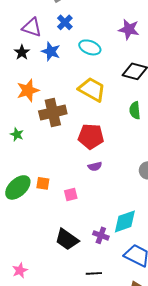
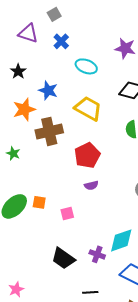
purple triangle: (32, 27) -> (28, 33), moved
blue star: (51, 51) -> (48, 90), moved
red pentagon: (91, 136) -> (87, 155), turned -30

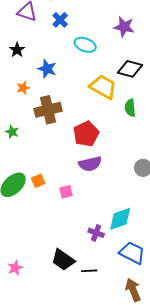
yellow trapezoid: (88, 108) -> (103, 87), moved
orange star: (24, 109) -> (23, 88), size x0.6
purple semicircle: (91, 185) -> (90, 164), size x1.6
orange square: (39, 202) -> (38, 181), turned -32
black trapezoid: (63, 258) -> (63, 260), moved

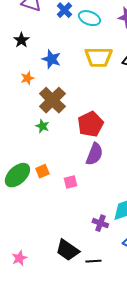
cyan ellipse: (85, 45) -> (89, 18), moved
yellow trapezoid: (103, 87) -> (98, 57), moved, turned 152
brown cross: (48, 110) -> (52, 100), turned -32
green star: (12, 132) -> (42, 126), moved
purple semicircle: (90, 164) -> (94, 154), turned -55

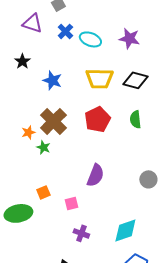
orange star: (27, 78) -> (28, 132), moved
red pentagon: (90, 124) -> (97, 119), moved
green ellipse: (17, 175) -> (18, 213), moved, turned 32
purple cross: (100, 223) -> (81, 233), moved

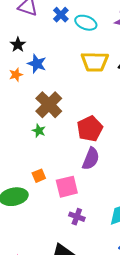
blue star: (52, 80) -> (37, 64), moved
red pentagon: (97, 119) -> (90, 129), moved
orange star: (28, 132) -> (16, 75), moved
pink square: (71, 203) -> (67, 187), size x1.6

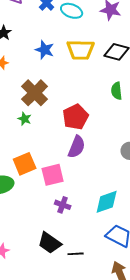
blue star: (37, 64) -> (45, 50), moved
orange square: (39, 176) -> (25, 164), size x1.6

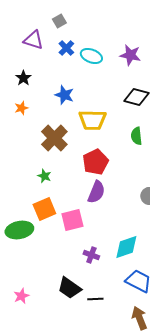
yellow trapezoid: (81, 50) -> (92, 120), moved
green star: (25, 119) -> (44, 176), moved
purple cross: (63, 205) -> (91, 255), moved

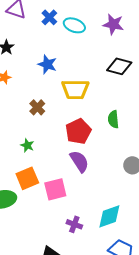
green semicircle: (136, 136) -> (113, 119), moved
brown cross: (54, 138) -> (37, 107), size x0.6
purple semicircle: (96, 192) -> (79, 161), turned -55

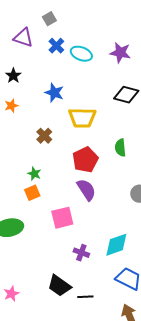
orange square: (27, 178) -> (32, 193), moved, size x0.7

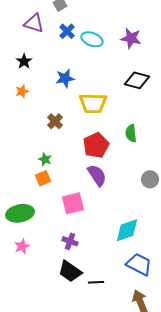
blue star: (54, 93) -> (65, 78), turned -30
purple cross: (81, 253) -> (70, 241), moved
pink star: (11, 294) -> (22, 246), moved

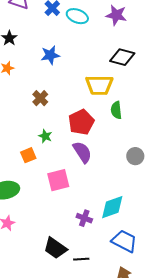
yellow trapezoid: (93, 103) -> (99, 85), moved
green star: (45, 159) -> (45, 136), moved
purple cross: (70, 241) -> (84, 218), moved

